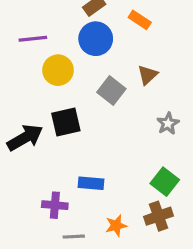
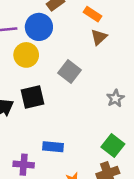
blue circle: (96, 39) -> (39, 27), moved
brown triangle: (148, 75) -> (99, 37), moved

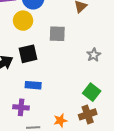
gray square: (70, 72) -> (57, 34), turned -36
blue rectangle: (53, 147) -> (33, 85), moved

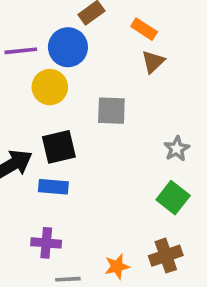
blue rectangle: (33, 85) -> (53, 187), moved
green square: (92, 92) -> (173, 198), moved

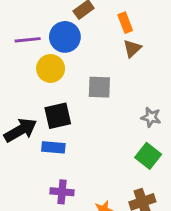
orange rectangle: (144, 29) -> (125, 23), turned 36
gray star: (177, 149) -> (151, 117), turned -30
purple cross: (46, 243) -> (62, 192), moved

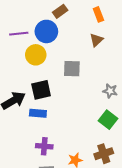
orange rectangle: (125, 23) -> (98, 14), moved

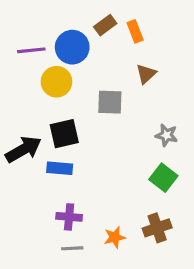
brown rectangle: (60, 11) -> (105, 25), moved
orange rectangle: (98, 14) -> (135, 31), moved
brown triangle: (96, 40) -> (146, 74), moved

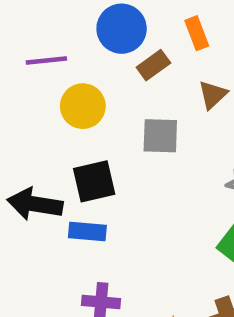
brown rectangle: (105, 25) -> (153, 65), moved
blue circle: (72, 47) -> (122, 29), moved
black arrow: (23, 149) -> (35, 204), turned -141

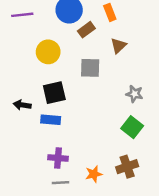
purple line: (46, 61) -> (22, 15), moved
black arrow: (35, 204) -> (22, 105), size x0.6

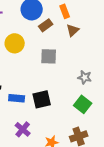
brown triangle: (118, 46) -> (73, 30), moved
black square: (54, 93) -> (42, 99), moved
purple cross: (58, 158) -> (23, 129), turned 35

